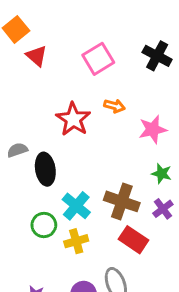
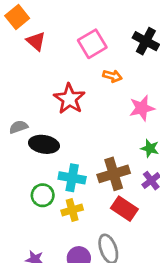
orange arrow: (114, 106) -> (112, 76), moved
black ellipse: (45, 169) -> (44, 144), turned -72
brown cross: (122, 201) -> (114, 174), turned -36
cyan cross: (76, 206) -> (72, 178), turned -30

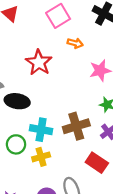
red rectangle: (124, 209) -> (97, 163), moved

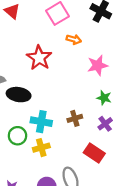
brown cross: (76, 126) -> (75, 118), size x0.6

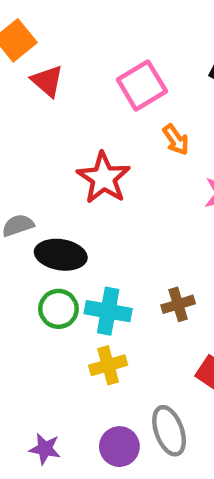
orange arrow: (74, 39) -> (176, 140), turned 40
green circle: (18, 136) -> (58, 309), moved

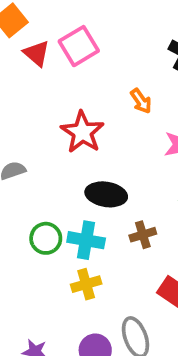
pink square: (142, 85) -> (79, 46), moved
black ellipse: (61, 255) -> (106, 194), moved

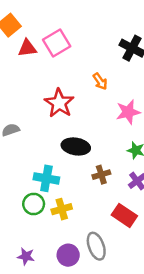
red triangle: (37, 53) -> (27, 48), turned -48
green circle: (46, 238) -> (34, 204), moved
cyan cross: (86, 240) -> (46, 178), moved

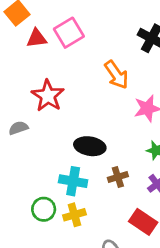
orange arrow: (100, 81) -> (116, 75), size x1.5
red star: (59, 103) -> (48, 96), moved
cyan cross: (46, 178) -> (73, 181), moved

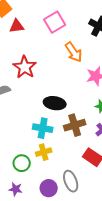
pink square: (69, 33) -> (55, 22), moved
brown cross: (118, 177) -> (75, 125), size x1.5
green circle: (44, 209) -> (22, 163), moved

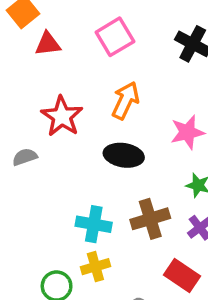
orange arrow: (74, 52) -> (125, 100), moved, turned -120
black ellipse: (55, 103) -> (124, 155), moved

